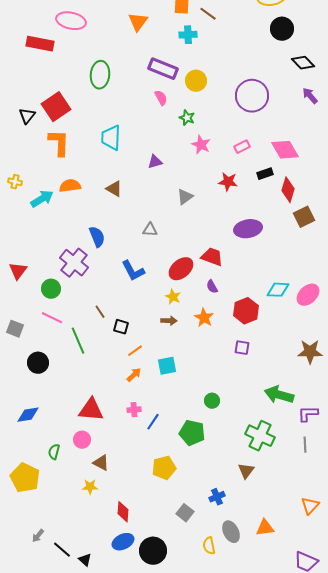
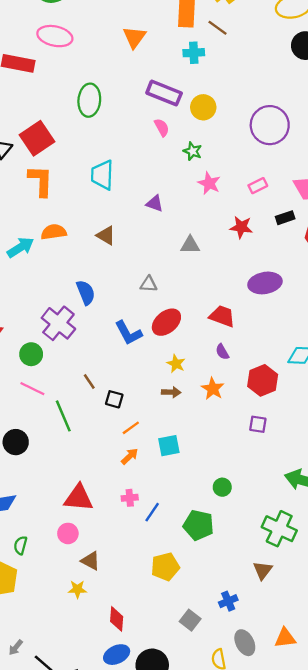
purple triangle: (155, 162) -> (155, 203), turned 35
gray triangle: (185, 197) -> (190, 245), turned 36
red ellipse: (181, 269) -> (166, 322), moved
green semicircle: (54, 452) -> (20, 545), moved

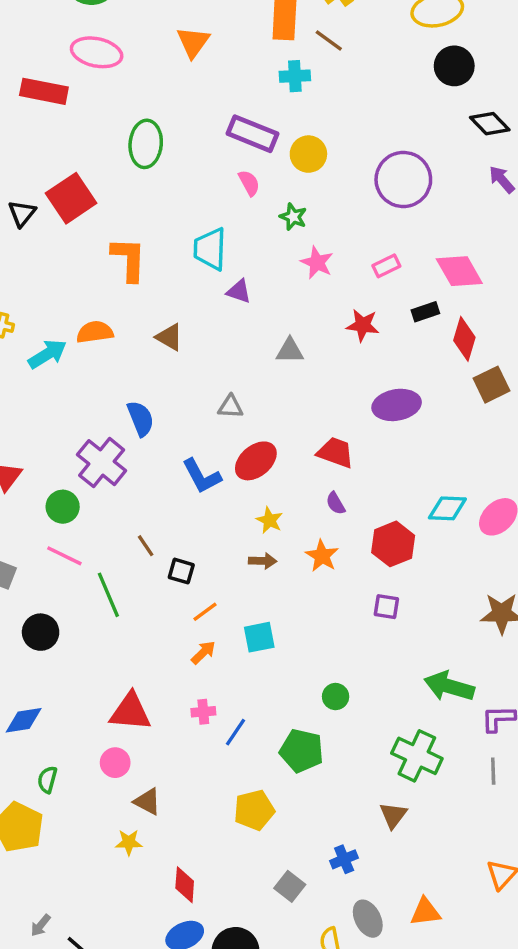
orange triangle: (134, 37) -> (193, 42), moved
cyan trapezoid: (102, 175) -> (210, 249), moved
orange L-shape: (41, 181) -> (129, 259), moved

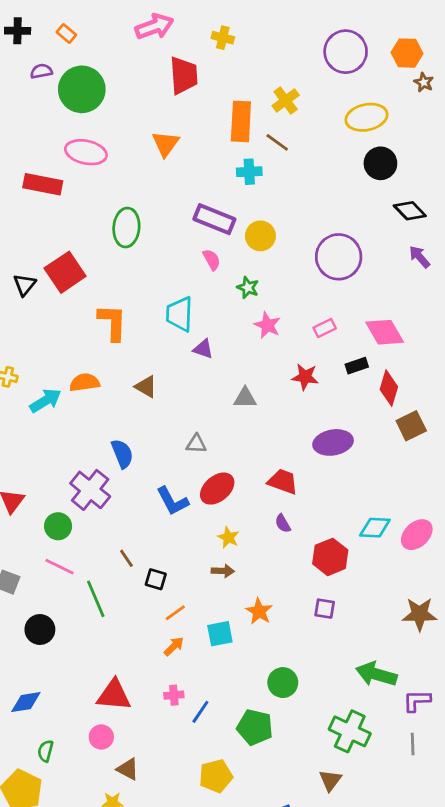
orange star: (322, 556) -> (259, 611), moved
green circle: (336, 697) -> (283, 683), size x1.4

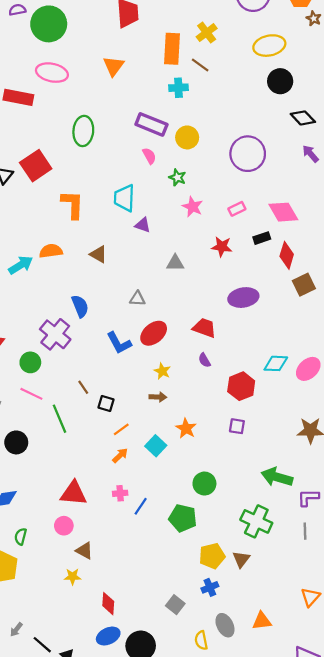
cyan square: (220, 634) -> (156, 446), turned -36
yellow pentagon: (216, 776) -> (212, 556), moved

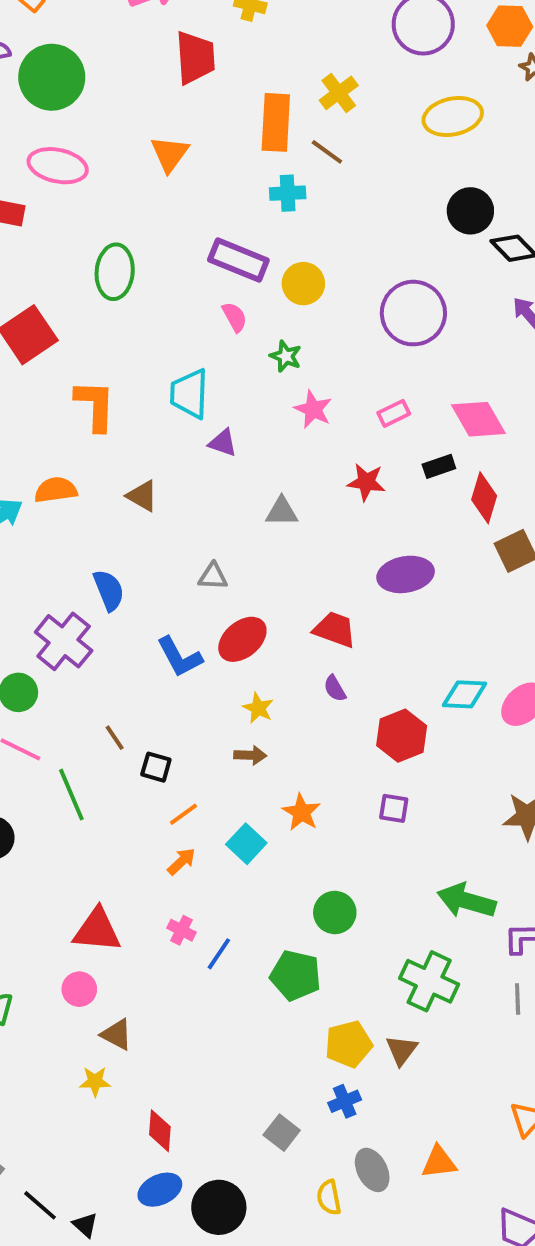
black circle: (280, 81) -> (470, 211), moved
pink cross: (120, 493) -> (181, 930), turned 32

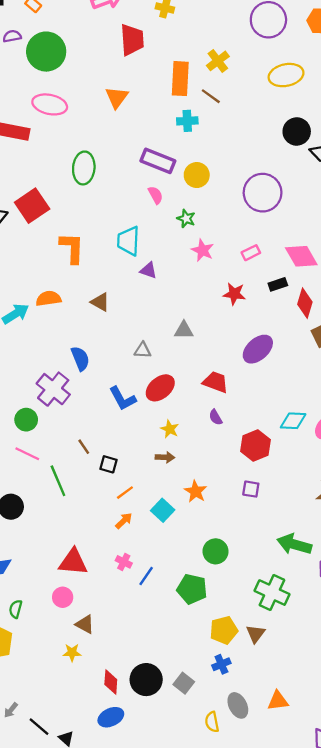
gray triangle: (282, 512) -> (184, 330), moved
purple ellipse: (406, 574) -> (258, 349), turned -32
black circle: (219, 1207) -> (146, 680), moved

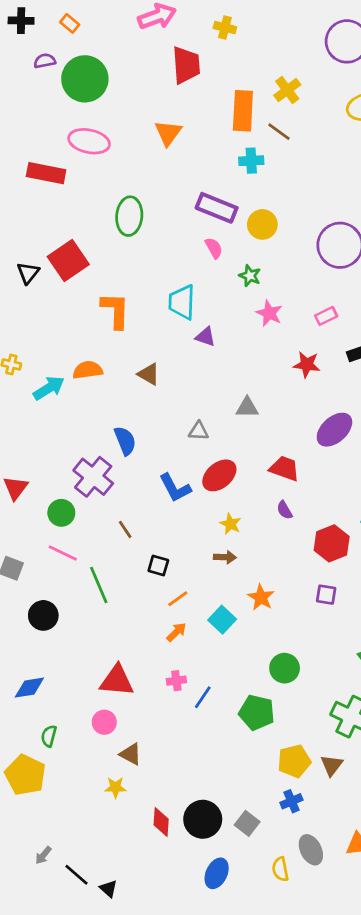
brown line: (84, 447) -> (125, 529), moved
pink cross: (124, 562) -> (176, 681), turned -35
blue ellipse: (111, 717) -> (217, 873), moved, turned -40

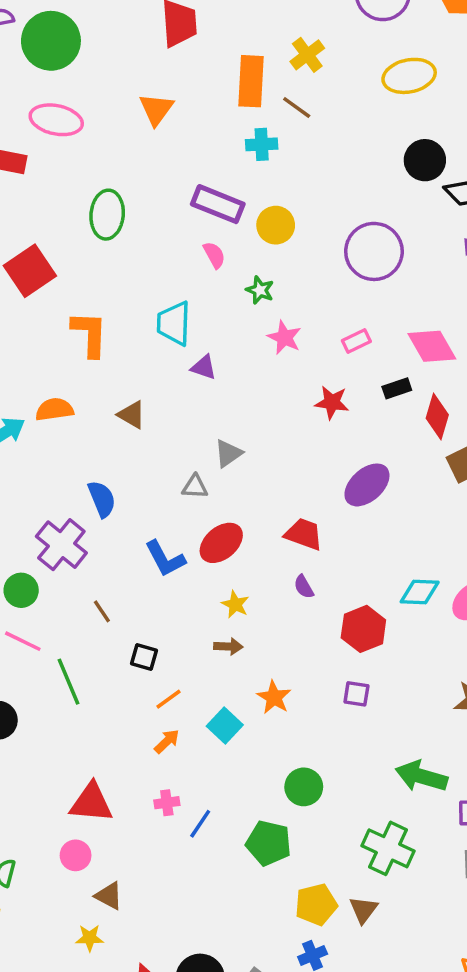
gray triangle: (247, 407) -> (228, 453), moved, turned -35

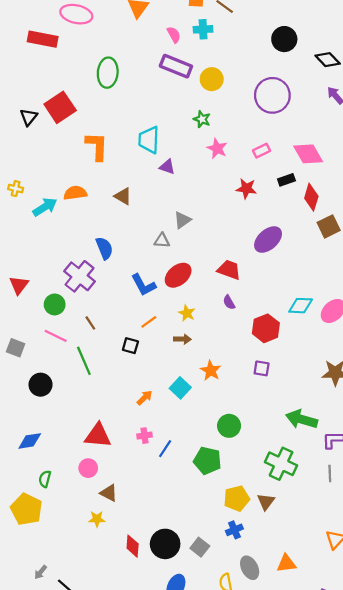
black circle: (425, 160) -> (284, 39), moved
pink semicircle: (214, 255) -> (174, 35), moved
brown line: (102, 611) -> (90, 323), moved
orange line: (169, 699) -> (149, 322), moved

